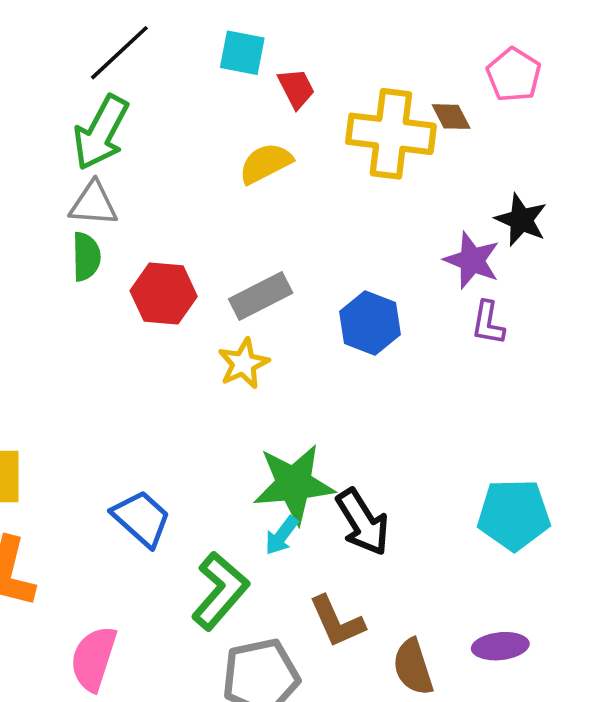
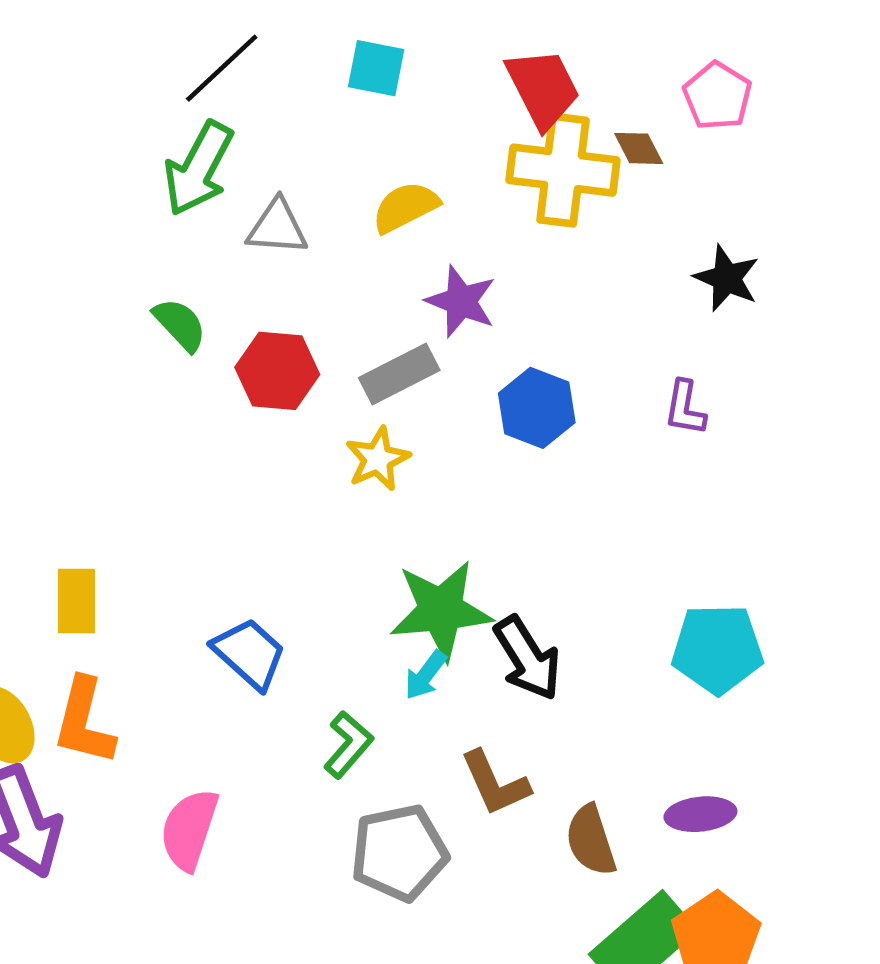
red trapezoid: (296, 88) -> (543, 88), moved, size x1.6
gray triangle: (94, 204) -> (277, 227), moved
green semicircle: (86, 257) -> (180, 325), turned -42
purple star: (472, 260) -> (461, 301), moved
green L-shape: (220, 591) -> (348, 745), size x0.7

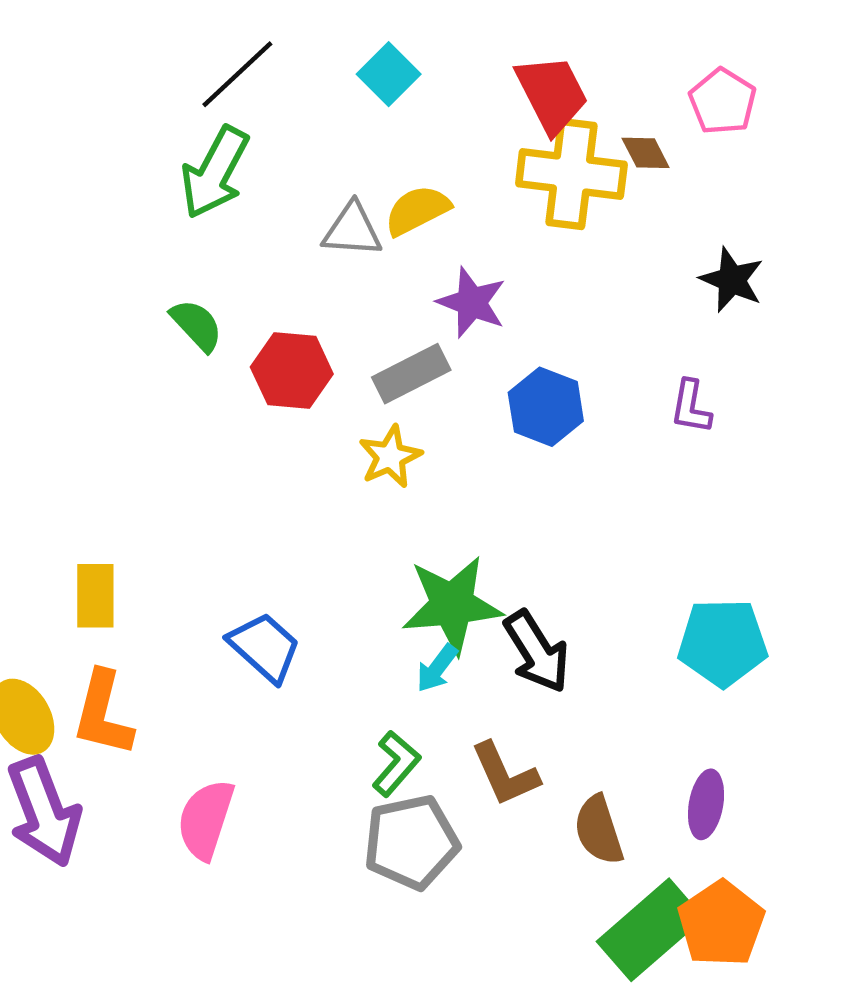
cyan square: (376, 68) -> (389, 74), turned 34
gray triangle: (277, 227) -> (352, 230), moved
green L-shape: (348, 745) -> (396, 764), moved
purple ellipse: (700, 814) -> (706, 804), turned -74

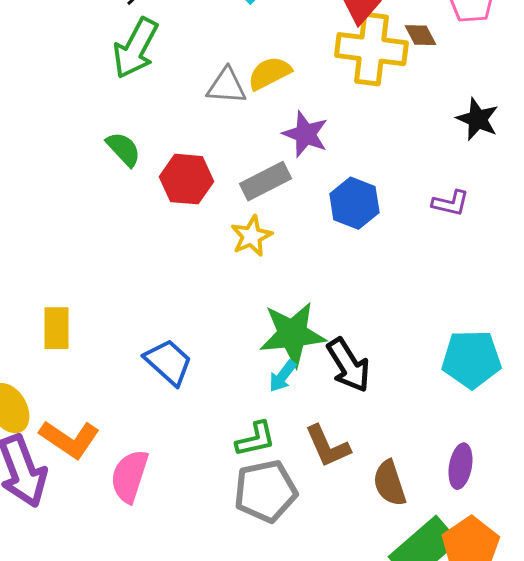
purple L-shape: (691, 407) -> (450, 203), turned -87
orange L-shape: (103, 714) -> (69, 439), moved, turned -70
green L-shape: (396, 764) -> (255, 439), turned 36

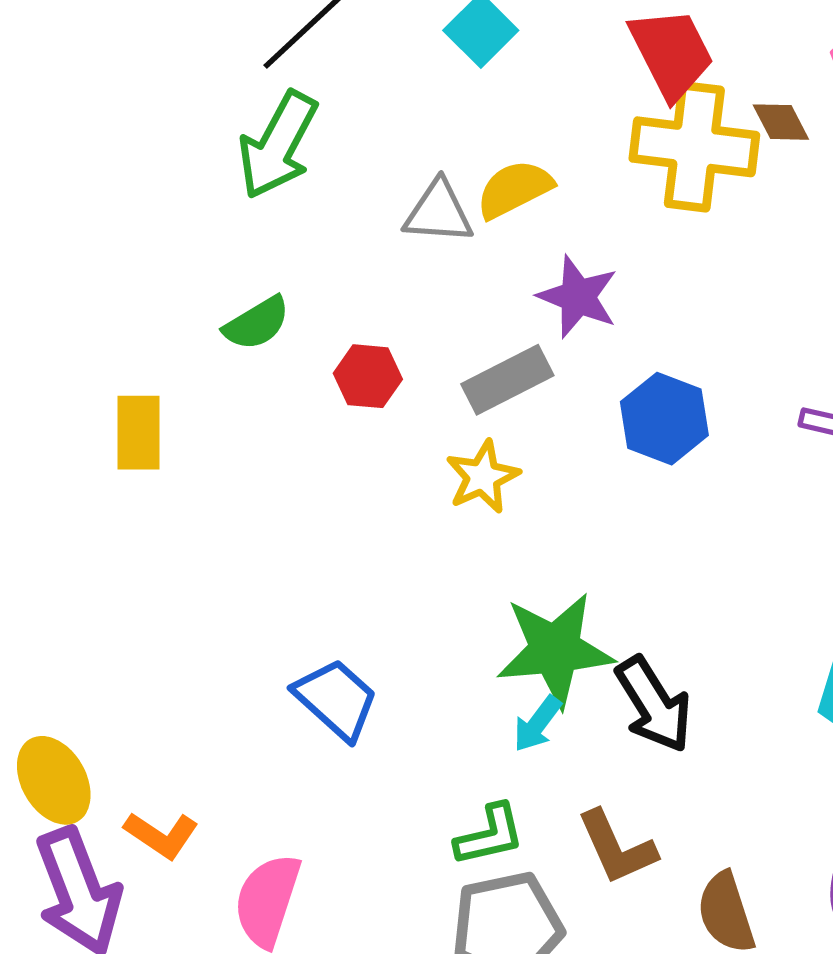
green semicircle: (123, 149) -> (257, 323), turned 102
red hexagon: (186, 179) -> (368, 376), size x0.7
yellow rectangle: (56, 328) -> (138, 433), moved
orange L-shape: (69, 439) -> (161, 835), size x0.7

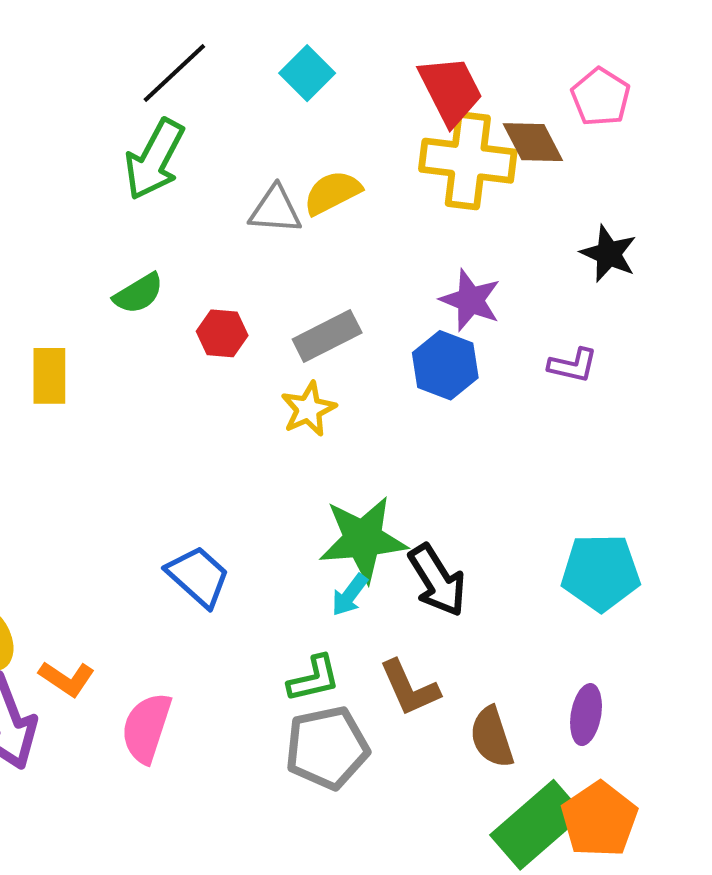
brown diamond: (781, 122) -> (533, 142), size x1.4
purple star: (578, 297) -> (470, 300), moved

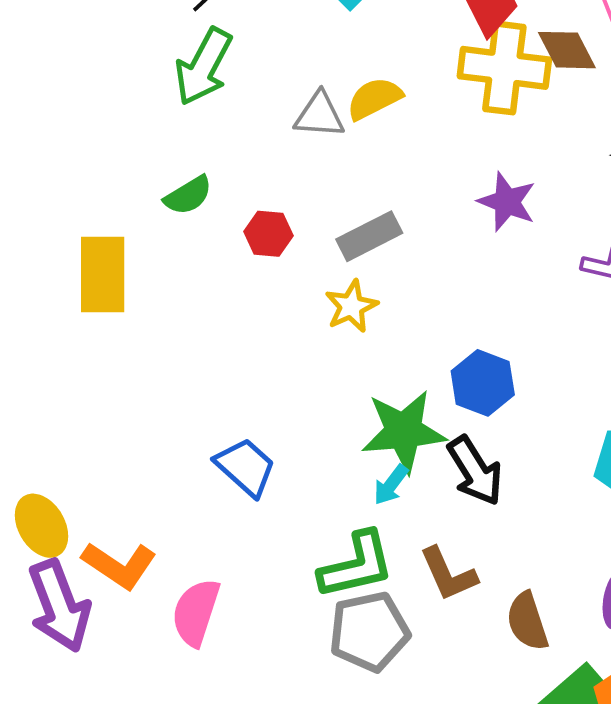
blue hexagon: (445, 365) -> (483, 383), moved
yellow rectangle: (49, 376) -> (103, 274), size x1.4
orange L-shape: (67, 679) -> (119, 565), size x1.4
green L-shape: (314, 679) -> (356, 565), size x1.5

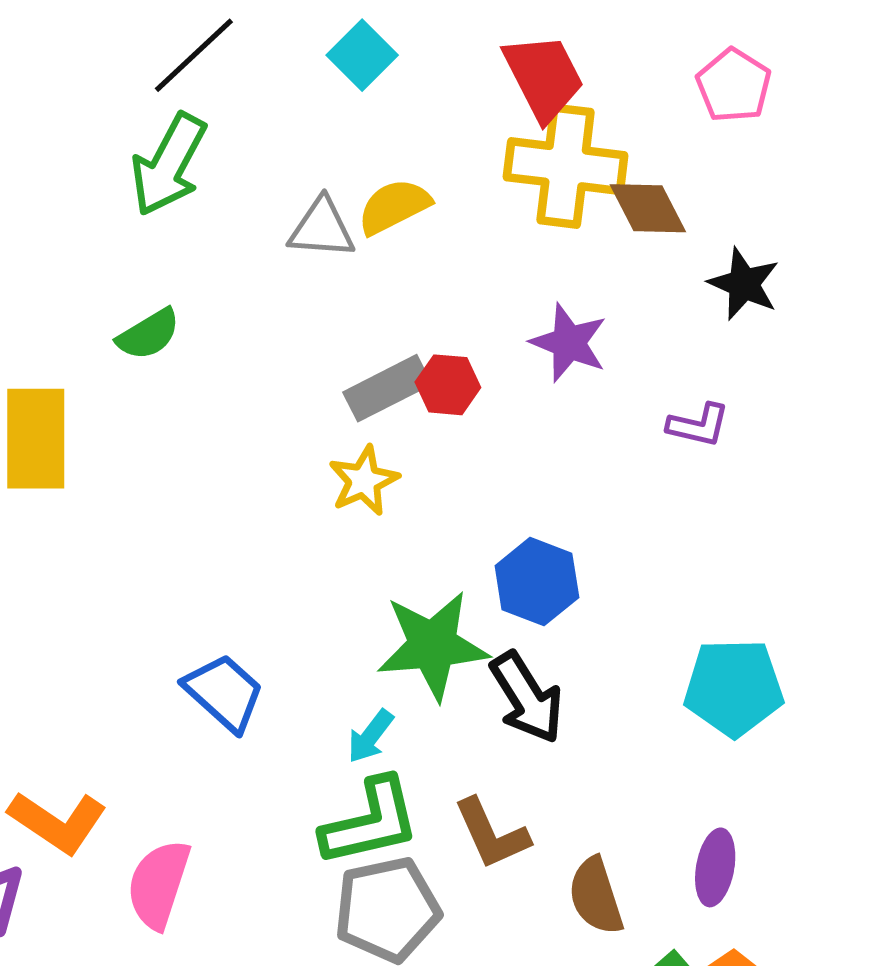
brown diamond: (567, 50) -> (648, 208), moved
red hexagon: (268, 234) -> (448, 385), moved
cyan arrow: (391, 485) -> (370, 736), moved

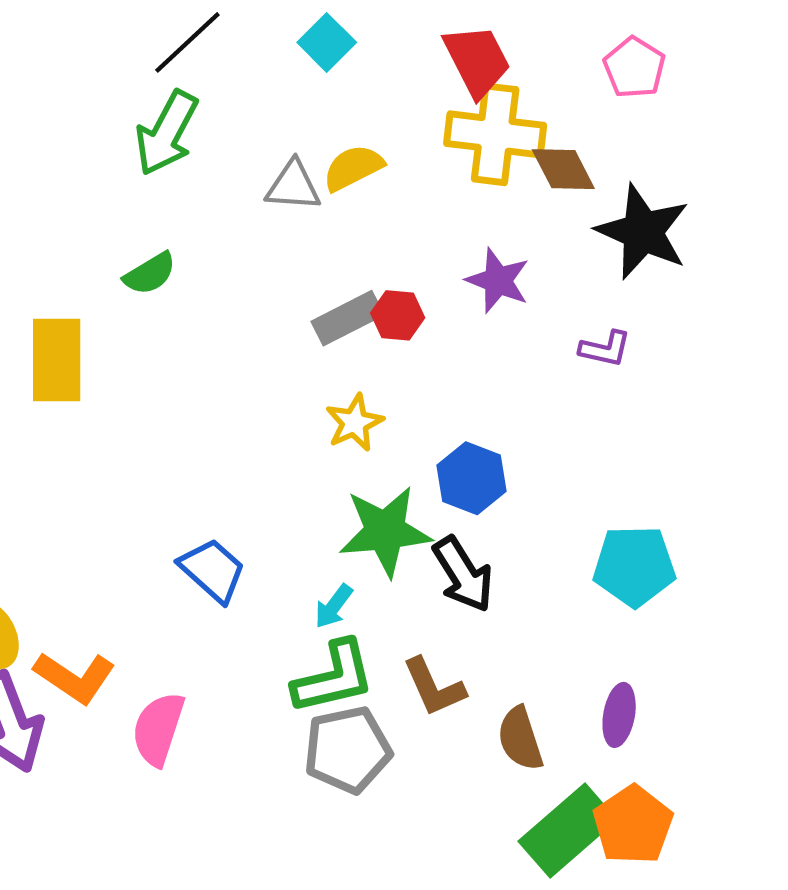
black star: (744, 284) -> (643, 232), size x1.6
yellow star: (364, 481) -> (355, 423), moved

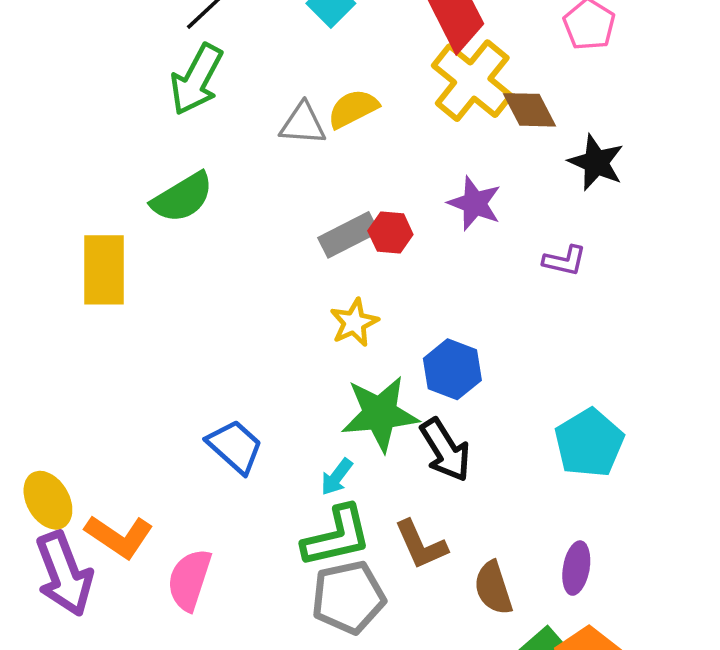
yellow cross: (495, 134) -> (472, 81), turned 32
black star: (643, 232) -> (596, 162), size x0.7
green semicircle: (150, 274) -> (182, 197), size x1.4
cyan pentagon: (634, 566) -> (589, 443), turned -30

